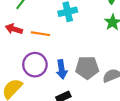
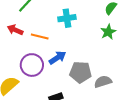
blue arrow: (62, 69) -> (57, 58), moved, turned -120

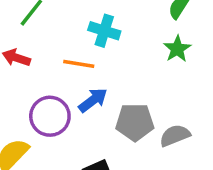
cyan cross: (67, 18) -> (104, 31), turned 30
orange line: (40, 36) -> (79, 64), moved

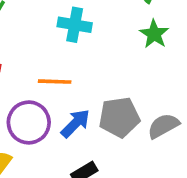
orange line: (79, 64) -> (55, 82), moved
blue arrow: (93, 100) -> (75, 123), moved

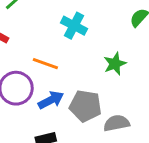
green star: (154, 34) -> (115, 64), moved

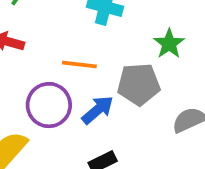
gray pentagon: (85, 106) -> (139, 84), moved

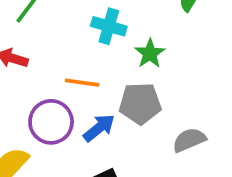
green star: (169, 44) -> (150, 53), moved

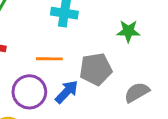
green star: (150, 53) -> (128, 31), moved, turned -30

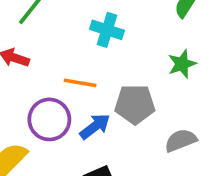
green star: (128, 31) -> (182, 64), turned -30

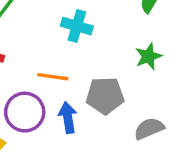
blue arrow: (95, 126) -> (68, 117), turned -60

